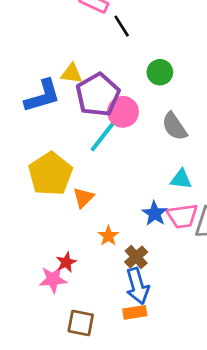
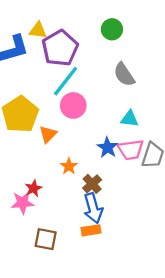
pink circle: (123, 112) -> (73, 105), moved

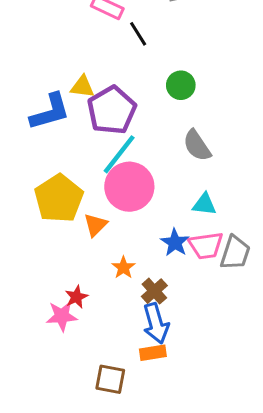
pink circle: (73, 105) -> (129, 187), size x1.4
brown square: (46, 239) -> (110, 379), moved

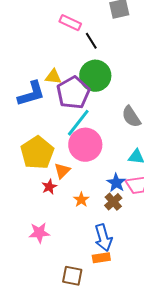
green circle: (181, 85) -> (95, 76), moved, size x1.6
brown cross: (154, 291) -> (113, 202), moved
red star: (76, 297) -> (49, 187), moved

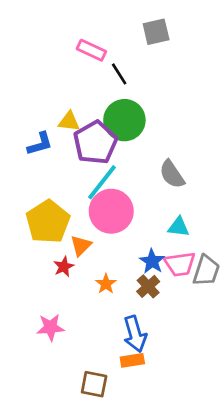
blue L-shape: (31, 94) -> (40, 144), size x0.7

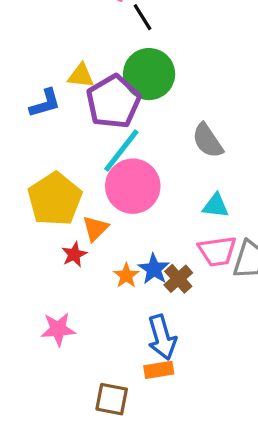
blue star: (152, 261) -> (154, 269), moved

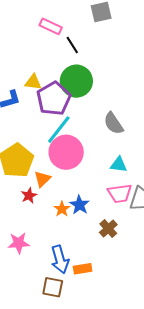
brown cross: (178, 279) -> (108, 229), moved
blue arrow: (162, 337) -> (60, 259), moved

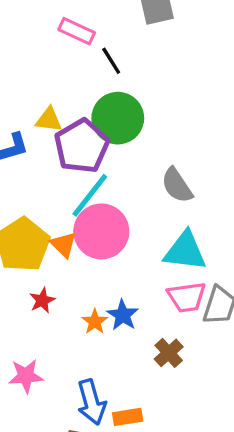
cyan triangle: (119, 165) -> (185, 251), size x1.6
orange triangle: (42, 179) -> (64, 245), moved, turned -30

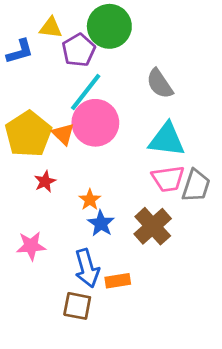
purple pentagon: (82, 146) -> (79, 50), size x0.7
blue star: (123, 315) -> (101, 223), moved
brown cross: (169, 353) -> (153, 226), size x1.5

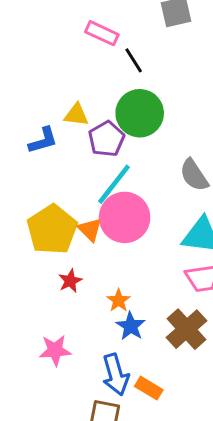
orange rectangle: (118, 281) -> (149, 388), turned 40

